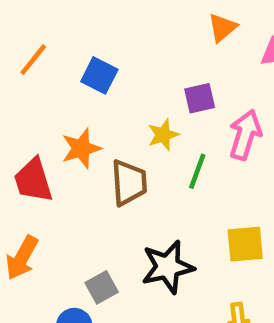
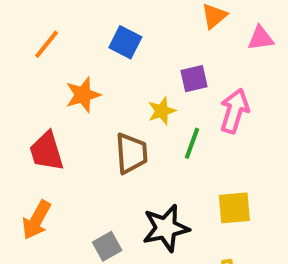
blue square: (99, 75) -> (125, 42), moved
orange star: (81, 148) -> (83, 95), moved

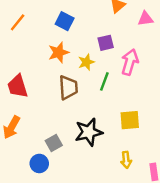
orange star: (83, 95) -> (59, 52), moved

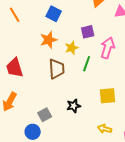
orange line: (18, 22) -> (15, 15), turned -70
black star: (89, 132) -> (74, 106), size x0.6
yellow arrow: (126, 160) -> (105, 129), turned 112

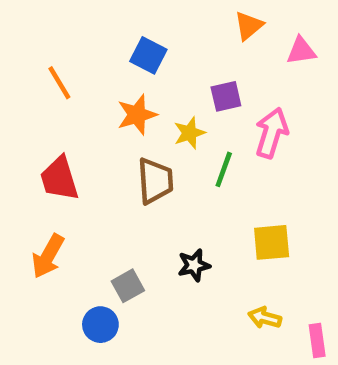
orange line: (15, 15) -> (59, 83), moved

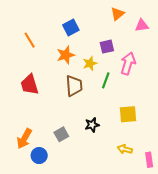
blue square: (148, 55) -> (71, 28), turned 35
orange arrow: (48, 256) -> (24, 139), moved
blue circle: (100, 325) -> (39, 156), moved

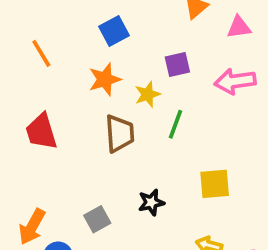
pink arrow: (128, 63) -> (235, 81), moved, turned -115

